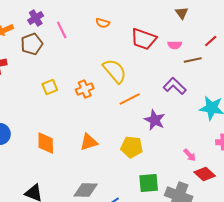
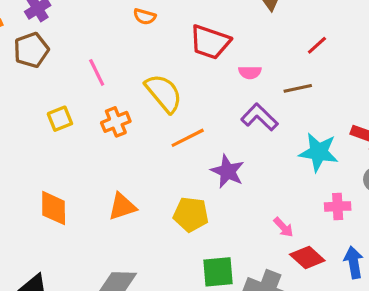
pink line: (62, 30) -> (97, 72), moved
pink semicircle: (175, 45) -> (250, 72), moved
brown line: (193, 60) -> (298, 88), moved

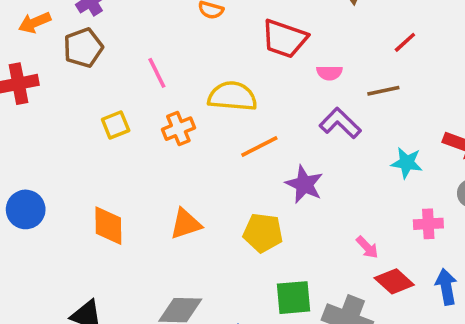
yellow semicircle: (164, 93) -> (232, 96), turned -45
cyan star: (319, 152) -> (407, 163), size x0.7

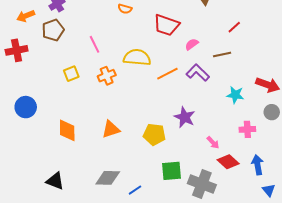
pink semicircle: (329, 73) -> (192, 44), turned 144
orange line: (259, 147) -> (167, 74), moved
purple star: (304, 184) -> (185, 117), moved
blue circle: (26, 209) -> (26, 107), moved

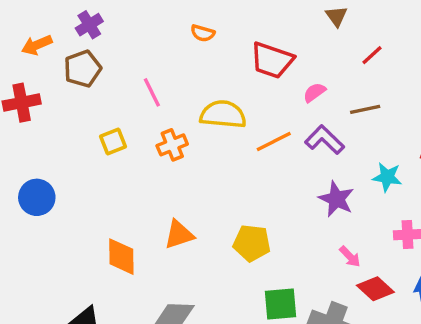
red line: (234, 27) -> (372, 55), moved
purple star: (185, 117) -> (336, 199), moved
orange diamond: (67, 130) -> (121, 257), moved

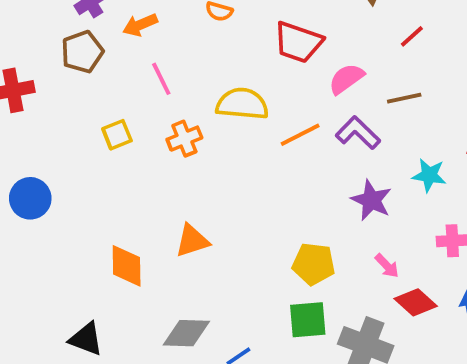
orange arrow: (37, 45) -> (140, 25), moved
pink semicircle: (314, 92) -> (346, 79), size x1.4
yellow pentagon: (252, 243) -> (314, 264), moved

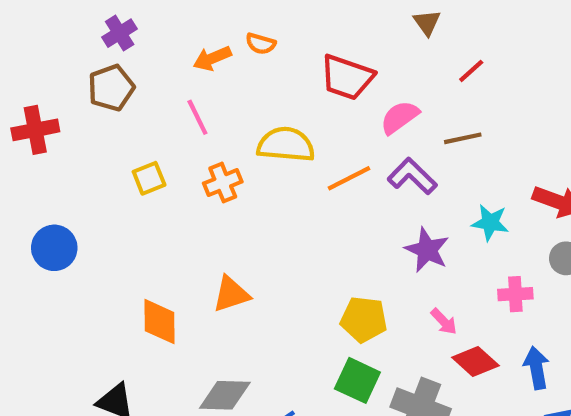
orange arrow: (140, 25) -> (212, 58), moved
green square: (308, 320) -> (357, 380), turned 30

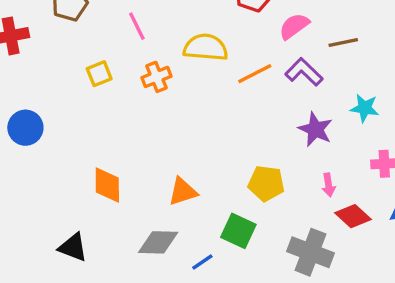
orange triangle: (231, 294) -> (183, 192), moved
pink arrow: (444, 322) -> (328, 185), turned 35
green square: (357, 380) -> (238, 231), moved

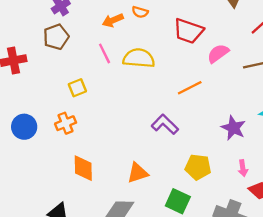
yellow semicircle: (206, 47) -> (139, 58), moved
purple L-shape: (304, 72) -> (165, 124), moved
orange cross: (156, 77) -> (66, 123), moved

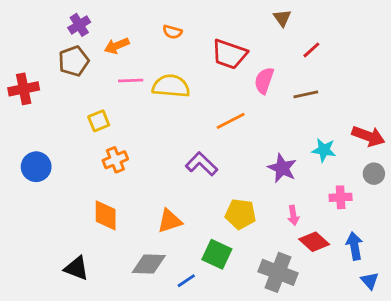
orange arrow: (113, 20) -> (117, 46), moved
pink line: (105, 53) -> (131, 81), turned -66
pink semicircle: (218, 53) -> (264, 81), turned -35
orange cross: (66, 123) -> (115, 160), moved

